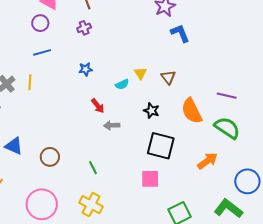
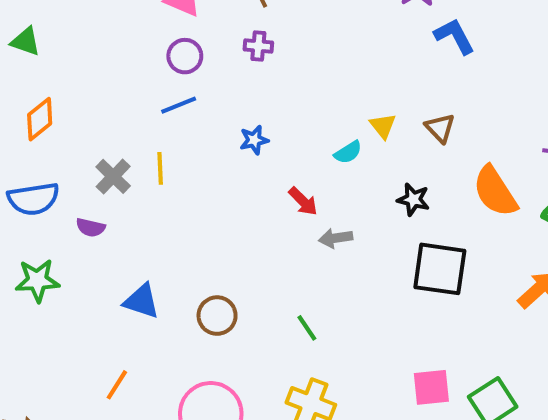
purple circle: (40, 23) -> (185, 56), moved
purple cross: (84, 28) -> (258, 46), turned 32
blue star: (86, 69) -> (254, 140), moved
pink square: (150, 179) -> (431, 387), moved

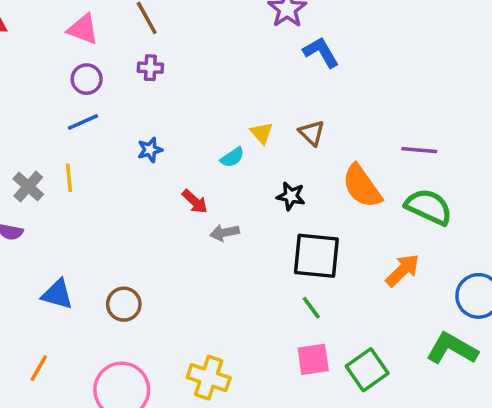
green line: (307, 328) -> (311, 308), moved

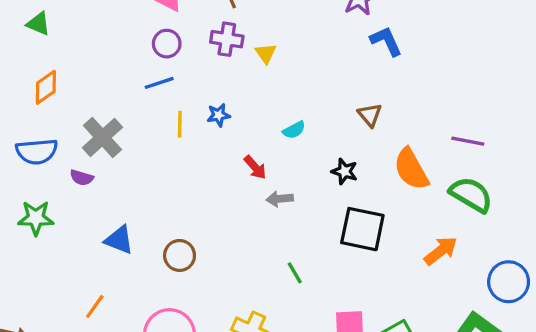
purple cross: (150, 68) -> (227, 39), size x1.4
yellow triangle: (262, 133) -> (266, 53), moved
yellow line: (69, 178) -> (180, 124), moved
gray cross: (28, 187) -> (102, 137), size x1.4
green line: (311, 308) -> (295, 273), moved

